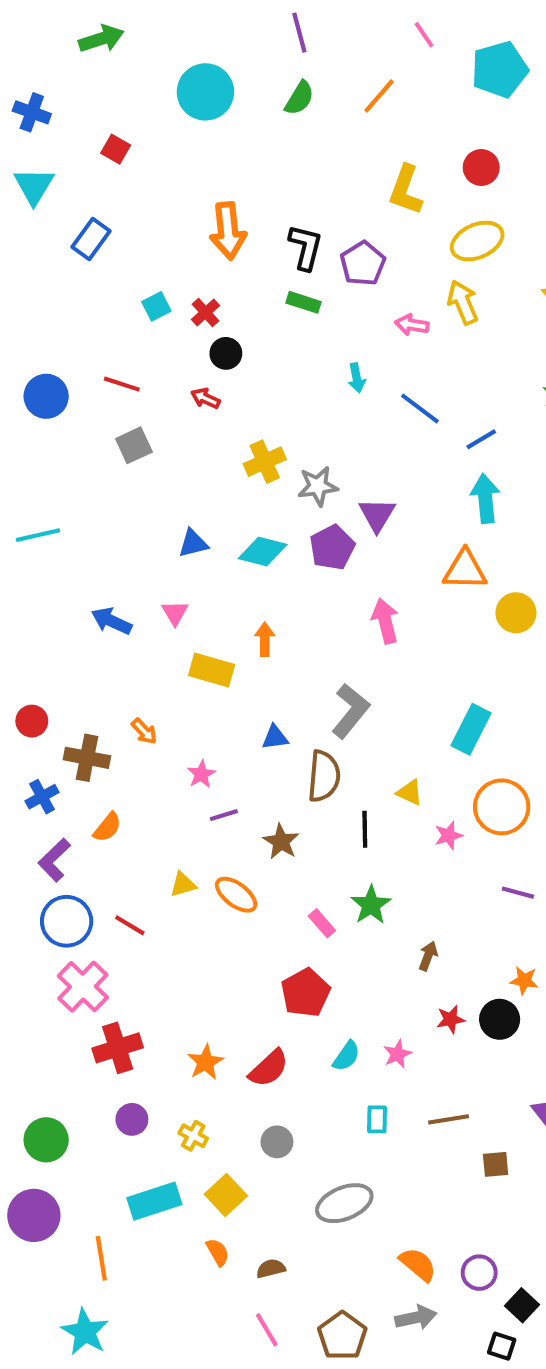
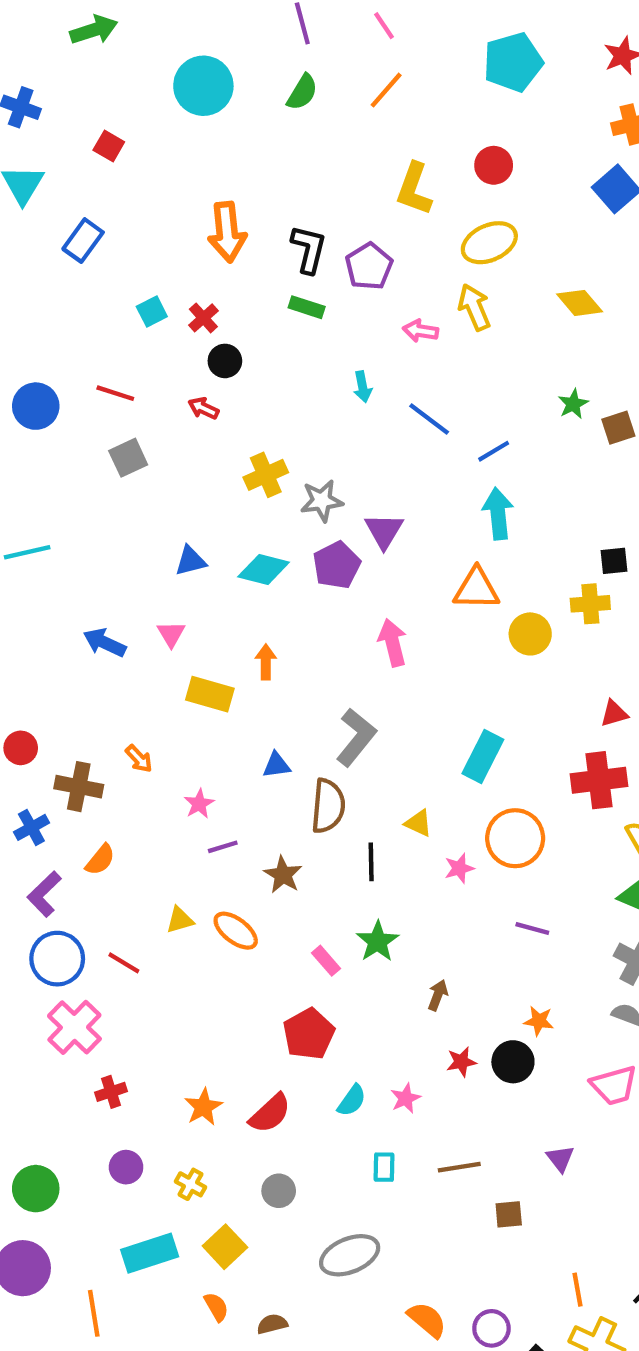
pink line: (424, 35) -> (384, 26), moved
red cross: (118, 1048) -> (111, 1092), size x0.6

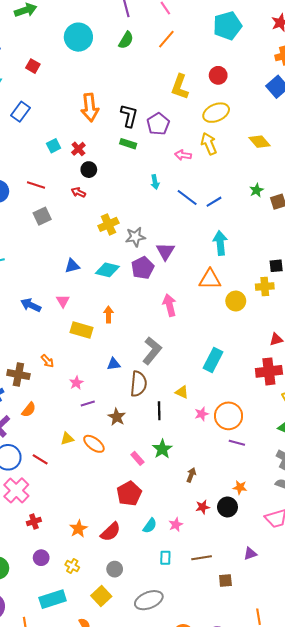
blue line: (494, 451) -> (214, 202), moved
orange circle: (515, 838) -> (229, 416), moved
purple triangle: (560, 1159) -> (250, 554), turned 48
yellow square: (225, 1247) -> (101, 596), moved

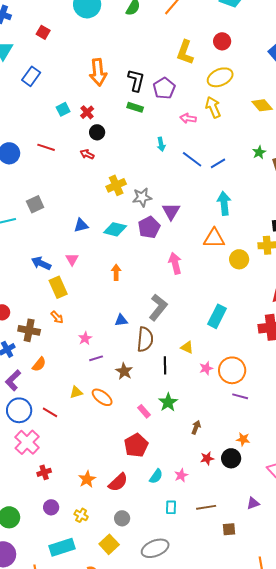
gray square: (42, 216) -> (35, 204), moved
yellow rectangle: (82, 330) -> (58, 287), moved, turned 50

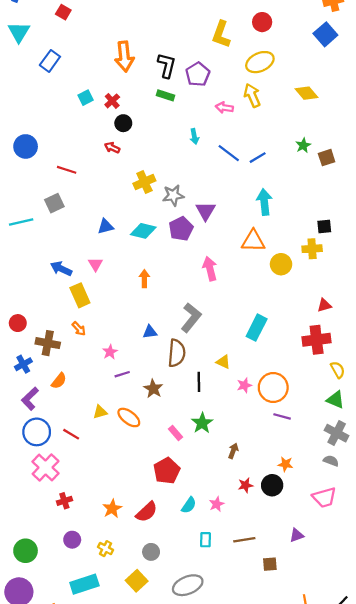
red line: (46, 147) -> (67, 170), moved

